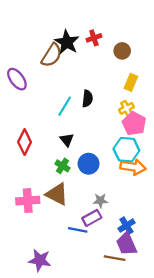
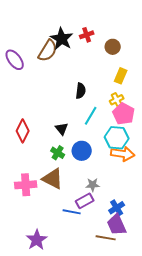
purple ellipse: (17, 79) -> (15, 60), moved
cyan line: (65, 106) -> (91, 116), moved
purple star: (40, 260) -> (37, 240), turned 30

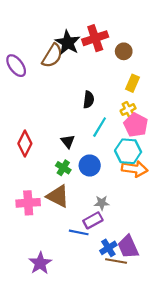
red cross: (87, 35) -> (95, 38), size x1.6
blue cross: (117, 208) -> (108, 248), moved

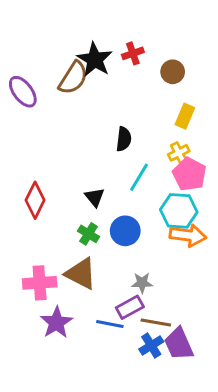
red cross: (95, 38) -> (133, 53), size x0.6
brown line: (116, 261) -> (156, 323), moved
purple star: (40, 263) -> (56, 323), moved

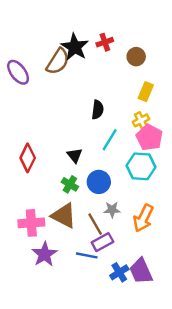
orange arrow: (188, 235) -> (143, 218), moved, turned 108
gray star: (142, 283) -> (112, 210), moved
brown line: (156, 323) -> (95, 224), moved, turned 50

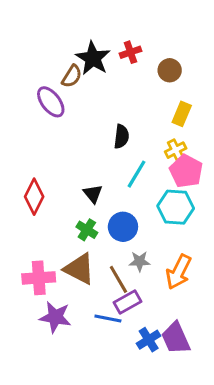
brown semicircle: (58, 61) -> (72, 76), size x0.7
purple ellipse: (18, 72) -> (51, 102), moved
purple star: (45, 254) -> (55, 317), turned -30

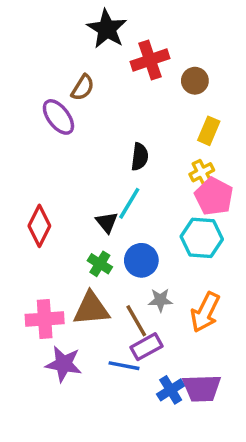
red cross: (131, 52) -> (150, 60), size x1.5
black star: (93, 58) -> (107, 29), moved
cyan line: (137, 174) -> (129, 203), moved
brown triangle: (79, 269) -> (91, 309), turned -32
purple trapezoid: (176, 338) -> (202, 388), turned -68

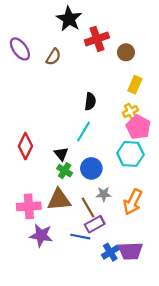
purple ellipse: (58, 117) -> (20, 49), moved
black triangle: (107, 222) -> (61, 154), moved

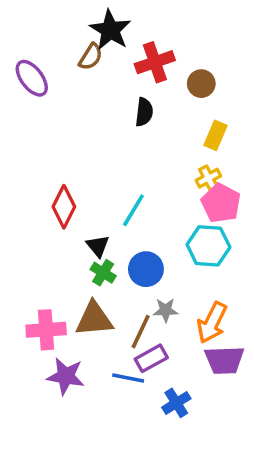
brown semicircle: (53, 57) -> (91, 57), moved
black semicircle: (90, 101) -> (144, 112), moved
red diamond: (25, 146) -> (64, 207), moved
brown line: (88, 207) -> (141, 332), turned 55
purple trapezoid: (130, 251) -> (224, 360), moved

